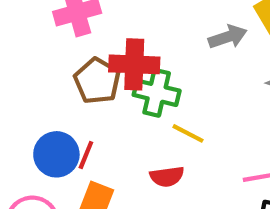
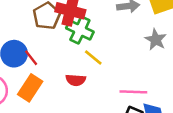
red line: (86, 155) -> (31, 58), turned -72

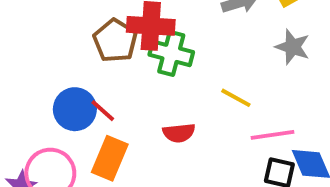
yellow line: (93, 57) -> (236, 98), moved

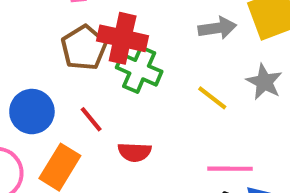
yellow line: (236, 98) -> (212, 98), moved
red line: (103, 111) -> (91, 119), moved

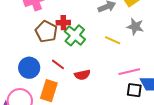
red cross: (123, 38) -> (63, 23), size x0.6
green cross: (139, 70) -> (75, 35), turned 30

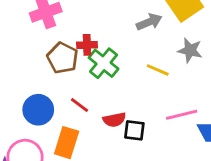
black square: (134, 90) -> (134, 130), moved

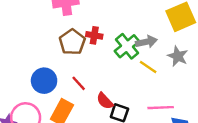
gray arrow: (149, 22) -> (146, 42), moved
green cross: (104, 63) -> (127, 46), moved
red semicircle: (114, 120) -> (105, 101), turned 48

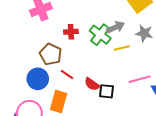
brown pentagon: (72, 42) -> (51, 54), moved
yellow line: (148, 67) -> (122, 48), turned -35

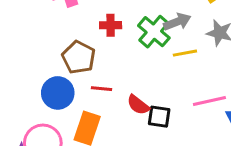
red line: (67, 75) -> (102, 89), turned -32

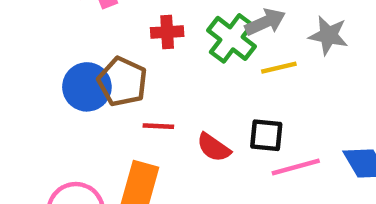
blue circle: (58, 93) -> (87, 87), moved
pink line: (209, 101) -> (296, 167), moved
black square: (159, 117) -> (266, 135), moved

